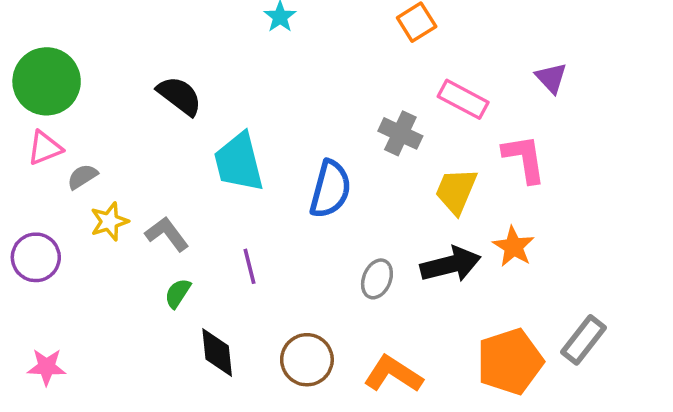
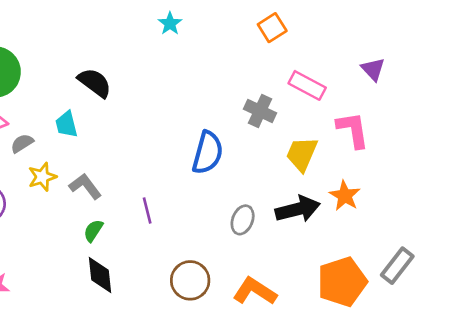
cyan trapezoid: (239, 162) -> (66, 124), moved, size x0.6
black diamond: (217, 353) -> (100, 275), moved

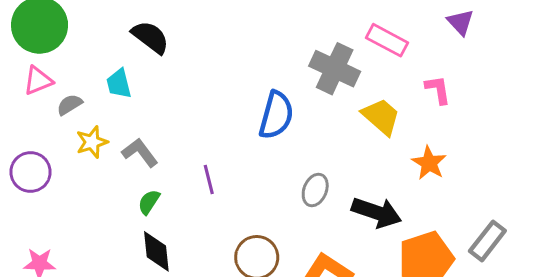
gray cross: (260, 111) -> (335, 69), size x1.4
pink L-shape: (353, 130) -> (438, 90), size x0.7
yellow trapezoid: (302, 154) -> (381, 117), turned 108
black arrow: (298, 209) -> (377, 212), moved, turned 33

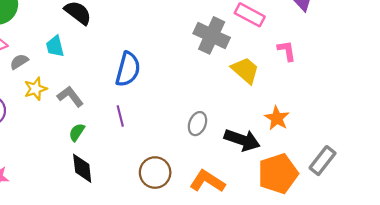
blue semicircle: (276, 115) -> (128, 69), moved
orange star: (429, 163) -> (277, 118), moved

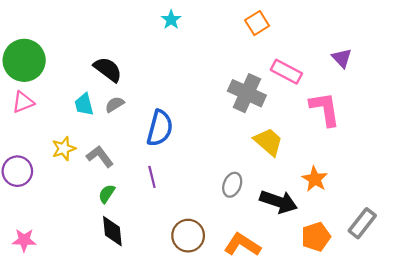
pink L-shape: (287, 51) -> (325, 109), size x1.6
gray semicircle: (19, 62) -> (115, 104), moved
yellow trapezoid: (245, 70) -> (268, 142), moved
orange pentagon: (278, 174) -> (316, 237), size x0.7

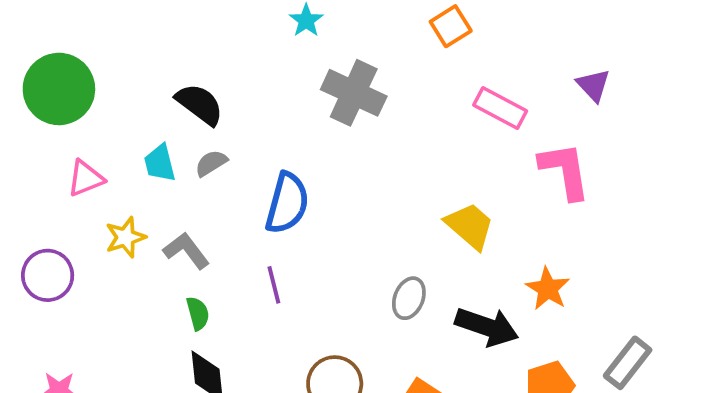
gray cross: (247, 93) -> (354, 93), moved
pink triangle: (23, 102) -> (86, 178), moved
green semicircle: (107, 194) -> (198, 313), turned 132

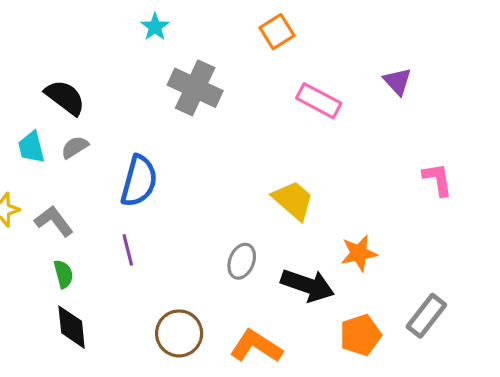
pink L-shape: (565, 171) -> (438, 179), moved, size x0.7
orange star: (548, 289) -> (359, 253), turned 30

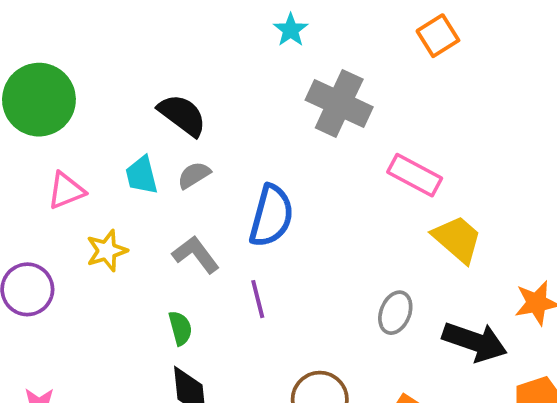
pink rectangle: (319, 101) -> (415, 175), moved
gray L-shape: (54, 221) -> (196, 255), moved

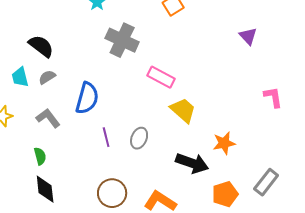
purple line: (258, 299) -> (106, 137), moved
gray ellipse: (395, 313) -> (139, 138), moved

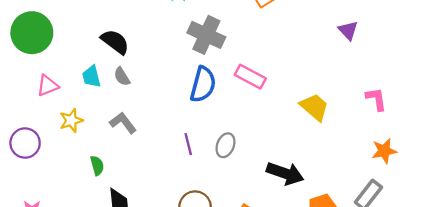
gray semicircle: (47, 77) -> (122, 77), turned -90
blue semicircle: (87, 98) -> (203, 84), moved
yellow trapezoid: (183, 110) -> (314, 107), moved
orange star: (224, 143) -> (384, 151), moved
green semicircle: (40, 156) -> (97, 166), moved

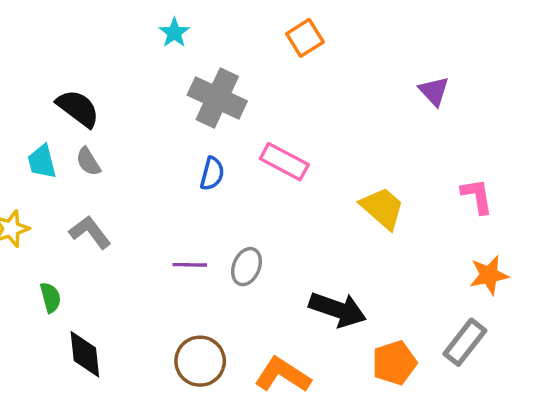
blue semicircle: (203, 84) -> (212, 174), size x0.6
purple line: (188, 144) -> (190, 265), turned -75

